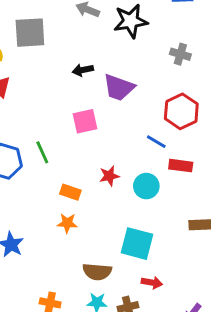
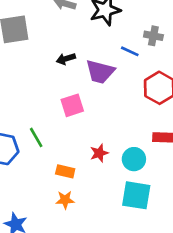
blue line: (156, 142) -> (130, 51), moved
cyan square: (137, 244) -> (136, 195), moved

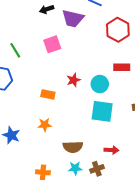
green line: (36, 137) -> (15, 50), moved
orange star: (65, 200) -> (45, 125), moved

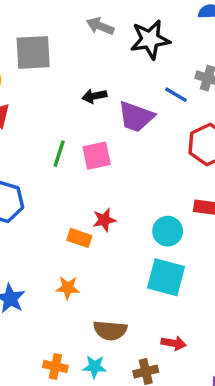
green line: (15, 50) -> (59, 154), moved, turned 42
red star: (73, 80) -> (104, 220), moved
cyan star: (75, 168) -> (95, 367), moved

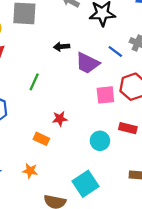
pink square: (97, 156) -> (105, 95), moved
red star: (104, 220) -> (60, 119), moved
cyan square: (166, 277) -> (86, 184), moved, turned 35

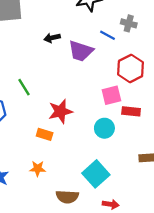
green line: (34, 82) -> (24, 87), moved, turned -48
pink square: (105, 95) -> (111, 95), moved
red star: (60, 119) -> (60, 111), size x1.5

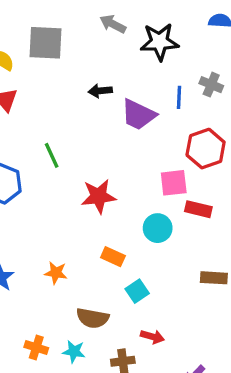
blue line: (108, 35) -> (179, 97), turned 56
orange rectangle: (45, 134) -> (113, 257), moved
cyan square: (96, 174) -> (137, 291), size x0.6

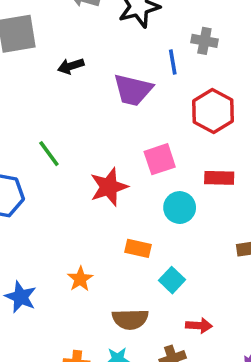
black arrow: (100, 91) -> (71, 66), moved
pink square: (174, 183) -> (160, 159), moved
orange star: (56, 273) -> (80, 279), turned -30

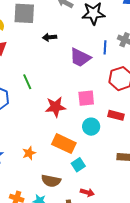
orange rectangle: (138, 248) -> (64, 144), size x1.6

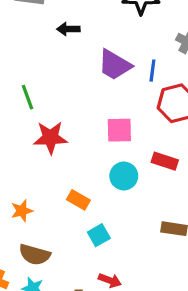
blue line: (105, 47) -> (152, 71), moved
red star: (55, 107) -> (50, 138), moved
orange rectangle: (64, 144) -> (78, 200), size x0.6
brown semicircle: (51, 181) -> (35, 255), moved

